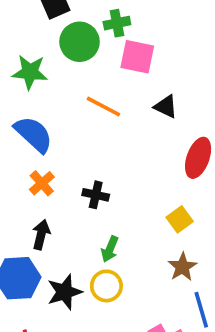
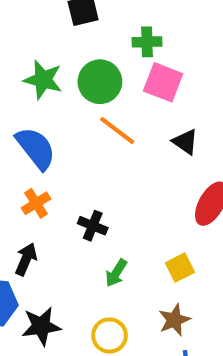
green circle: (80, 42) -> (100, 82), moved
green arrow: (110, 249) -> (116, 273), moved
yellow circle: (106, 286) -> (110, 335), moved

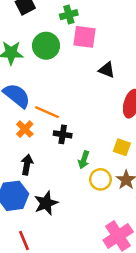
orange line: (117, 130) -> (47, 112), moved
yellow square: (180, 268) -> (122, 147), turned -30
yellow circle: (110, 335) -> (100, 179), moved

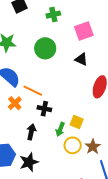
pink square: (85, 37) -> (84, 31), moved, turned -30
green circle: (46, 46) -> (45, 48), moved
yellow square: (122, 147) -> (77, 122), moved
black arrow: (27, 165) -> (31, 132), moved

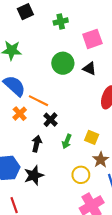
green circle: (45, 48) -> (63, 63), moved
black cross: (44, 109) -> (50, 120), turned 32
yellow square: (77, 122) -> (92, 137), moved
yellow circle: (73, 145) -> (81, 175), moved

